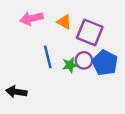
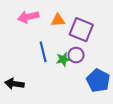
orange triangle: (64, 22) -> (58, 20), turned -32
blue pentagon: (105, 63) -> (98, 81), moved

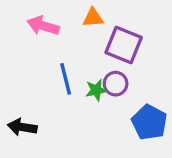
pink arrow: (28, 17) -> (43, 26), turned 30
orange triangle: (58, 20) -> (93, 18), moved

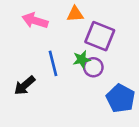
green star: (96, 90) -> (82, 59), moved
black arrow: (22, 127) -> (25, 85), moved, turned -50

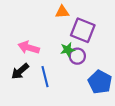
pink arrow: (35, 21) -> (29, 47), moved
blue line: (53, 63) -> (45, 77), moved

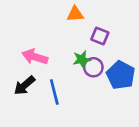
purple square: (83, 30) -> (100, 36), size x0.6
blue pentagon: (100, 82) -> (121, 75), moved

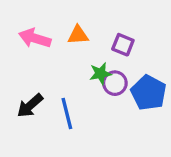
orange triangle: (75, 14) -> (78, 35), moved
pink arrow: (35, 57) -> (35, 38), moved

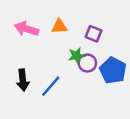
black arrow: (30, 106) -> (23, 80), turned -55
blue line: (67, 114) -> (51, 86), turned 55

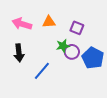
black arrow: (23, 80) -> (19, 53), moved

